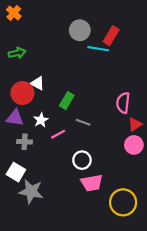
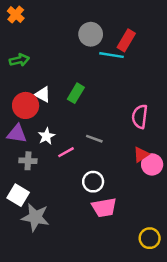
green rectangle: (67, 101) -> (76, 93), moved
red triangle: (135, 124) -> (141, 155), moved
yellow circle: (123, 202) -> (150, 238), moved, size x0.7

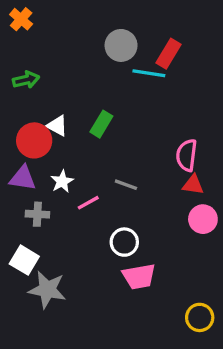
red triangle: (141, 155) -> (193, 185), moved, turned 42

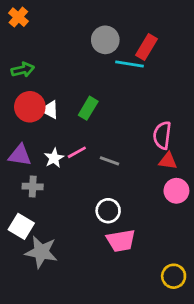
red circle: (34, 140) -> (30, 107), moved
pink line: (88, 203) -> (77, 152), moved

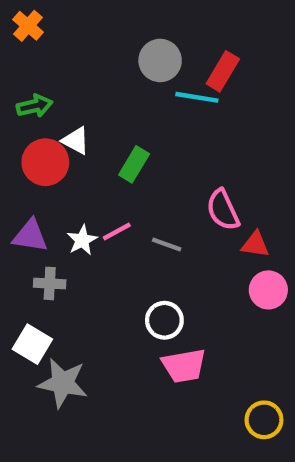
white triangle: (50, 110) -> (76, 141), moved
pink semicircle: (162, 135) -> (223, 210), moved, turned -32

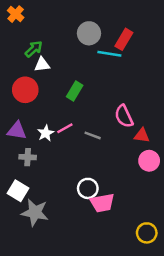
green arrow: (35, 106) -> (34, 49), moved, turned -30
white triangle: (76, 141) -> (42, 65), moved, turned -35
white circle: (164, 320) -> (88, 188), moved

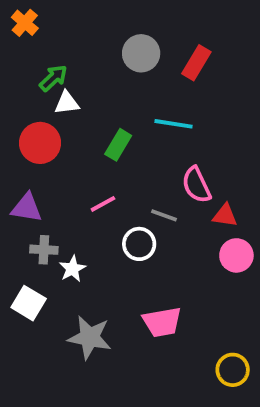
cyan line: (109, 54) -> (173, 124), moved
white star: (46, 133) -> (72, 269), moved
gray line: (93, 135) -> (164, 215), moved
white circle: (88, 188) -> (139, 244), moved
gray star: (35, 212) -> (90, 337), moved

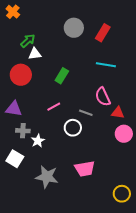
cyan line: (173, 124) -> (106, 65), moved

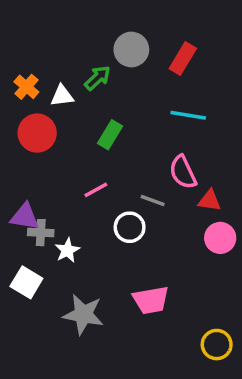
orange cross: (13, 12) -> (26, 87), moved
green arrow: (28, 41) -> (98, 78), moved
purple triangle: (14, 109) -> (25, 217), moved

